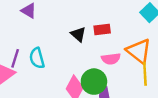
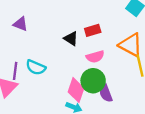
cyan semicircle: (37, 58) -> (36, 67), turned -42
pink semicircle: (111, 59) -> (95, 57), moved

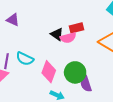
pink semicircle: (95, 57) -> (68, 38), moved
pink diamond: (76, 90) -> (49, 72), moved

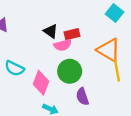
black triangle: (57, 34) -> (51, 31), moved
green circle: (75, 72) -> (70, 71), moved

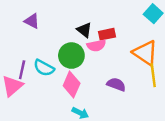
green circle: (70, 71) -> (71, 56), moved
purple semicircle: (82, 97) -> (116, 84), moved, turned 126

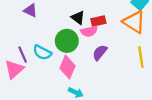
orange triangle: (145, 53) -> (134, 22), moved
purple line: (22, 70) -> (23, 55), turned -35
purple semicircle: (116, 84) -> (100, 53), moved, turned -70

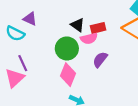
cyan semicircle: (42, 52) -> (15, 33), moved

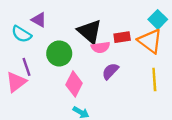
black triangle: (78, 25) -> (90, 31), size x1.6
red rectangle: (98, 28) -> (122, 37), moved
green circle: (67, 48) -> (59, 53), moved

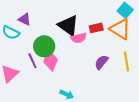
purple line: (26, 67) -> (32, 61), moved
purple semicircle: (110, 71) -> (101, 62), moved
pink diamond: (74, 84) -> (50, 61), moved

